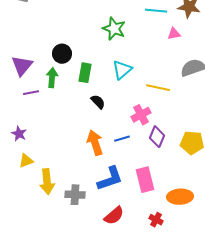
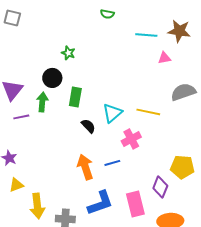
green star: (114, 29) -> (68, 53), moved, size x0.6
cyan triangle: (122, 70) -> (112, 113), moved
purple diamond: (157, 137) -> (160, 187), moved

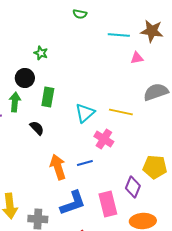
black semicircle: (88, 126) -> (37, 128), moved
pink cross: (131, 139) -> (104, 139), turned -30

